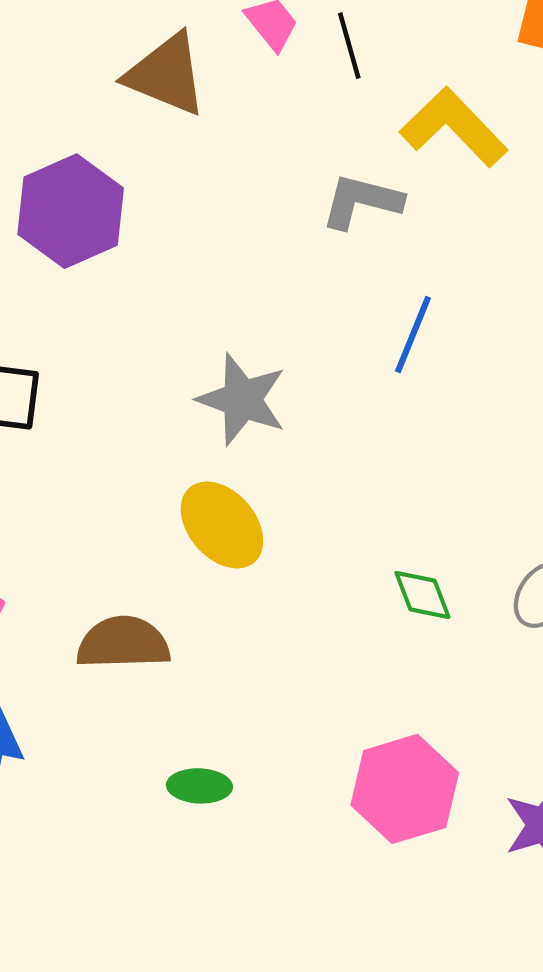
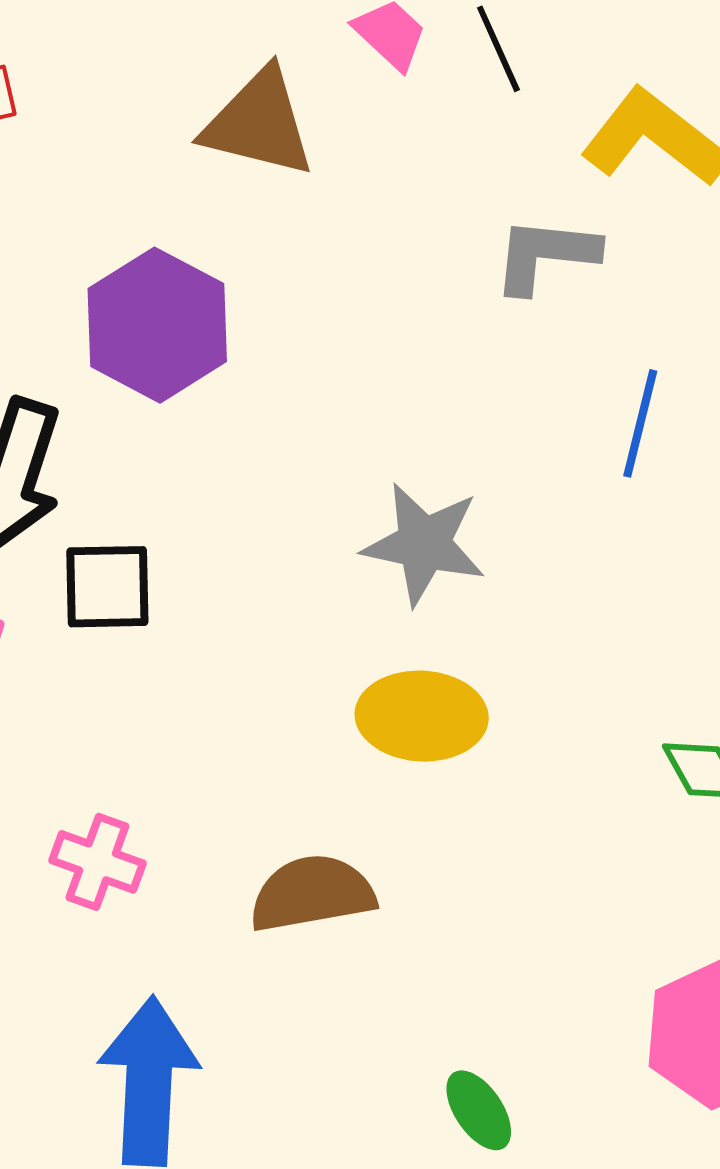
yellow ellipse: (222, 525) -> (422, 716), turned -38
green ellipse: (199, 786) -> (479, 1110), moved, turned 62

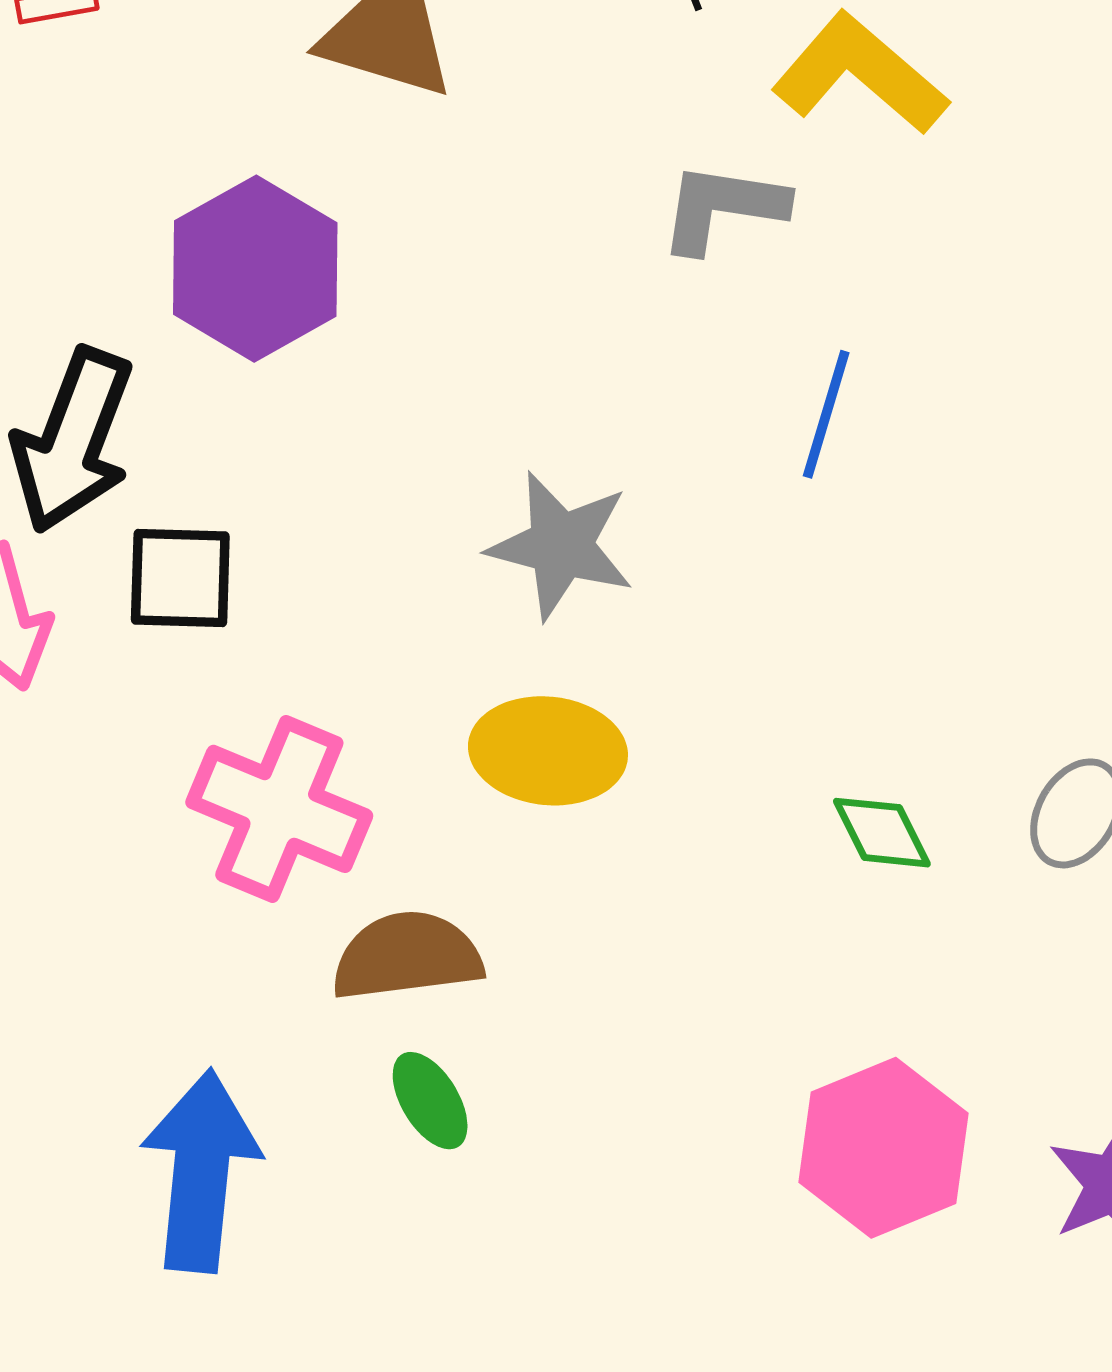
pink cross: (97, 862) -> (279, 809), moved, size x1.6
green ellipse: (479, 1110) -> (430, 1101), moved

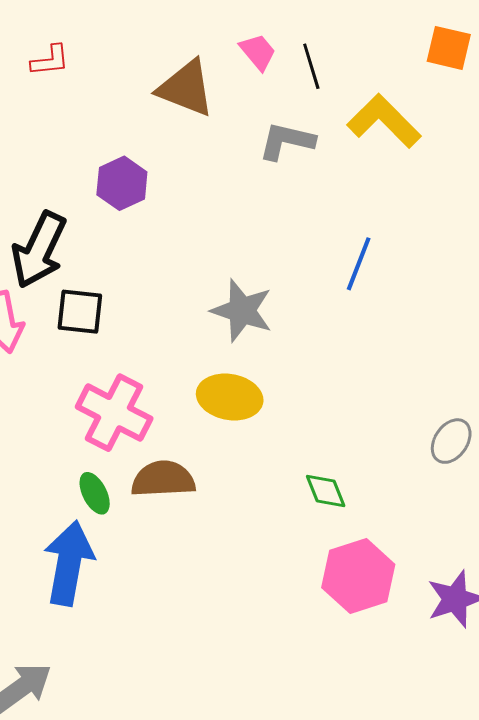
gray L-shape: (723, 207) -> (287, 141), moved
purple hexagon: (255, 269) -> (122, 183), size x0.7
green diamond: (882, 833) -> (326, 491), moved
green ellipse: (430, 1101) -> (95, 493), moved

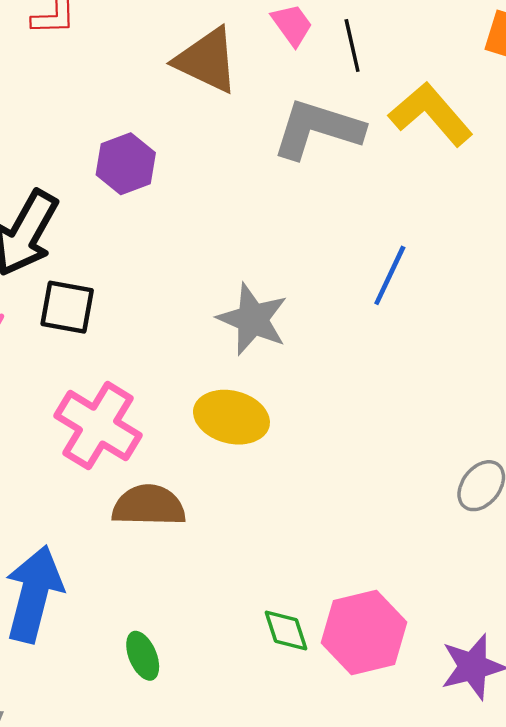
gray L-shape: (287, 141) -> (318, 129), size x1.4
green diamond: (326, 491) -> (286, 631), moved
green ellipse: (95, 493) -> (143, 656), moved

